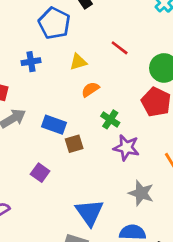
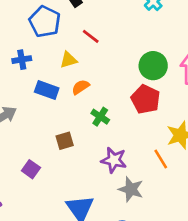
red line: (120, 48) -> (91, 36), moved
blue rectangle: (54, 125) -> (47, 90), moved
purple star: (126, 148) -> (114, 160), moved

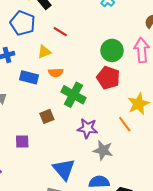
orange semicircle: (81, 87) -> (56, 73), turned -144
green cross: (100, 117) -> (73, 95), size x1.6
purple square: (31, 169) -> (22, 141), turned -32

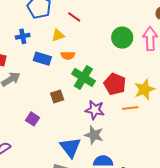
red pentagon: (108, 78) -> (115, 84), moved
orange line: (125, 124) -> (130, 108), turned -63
purple square: (22, 141) -> (32, 119), turned 32
gray star: (103, 150) -> (94, 135), moved

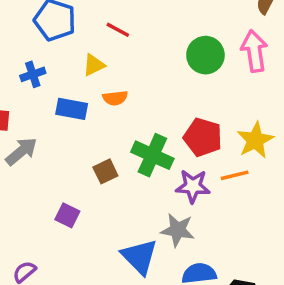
green cross: (83, 77) -> (152, 155), moved
purple star: (95, 110) -> (193, 186), moved

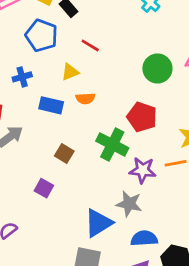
red pentagon: (203, 137) -> (142, 117), moved
brown square: (105, 171) -> (64, 154), moved, turned -36
blue triangle: (139, 257) -> (98, 223), turned 40

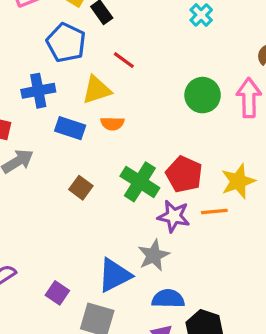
yellow triangle: (70, 72) -> (97, 90), size x1.4
blue cross: (22, 77) -> (38, 91), size x1.4
red pentagon: (142, 117) -> (184, 174), moved
purple square: (44, 188) -> (57, 293), moved
gray star: (129, 204) -> (154, 255), turned 30

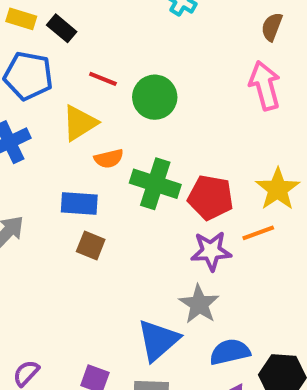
green circle: (203, 95) -> (155, 97), moved
blue rectangle: (70, 128) -> (79, 204), moved
green cross: (140, 182) -> (155, 184), moved

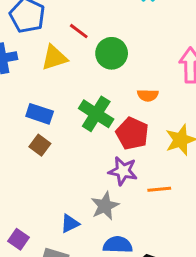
orange semicircle: (109, 159) -> (148, 95), moved
orange line: (258, 233) -> (159, 189), moved
blue triangle: (158, 340) -> (70, 224), size x0.6

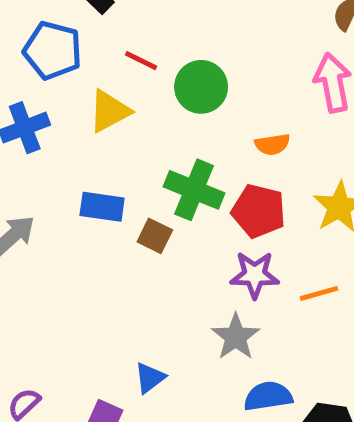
brown square: (40, 145) -> (155, 236), moved
blue triangle: (70, 224) -> (150, 378), moved

